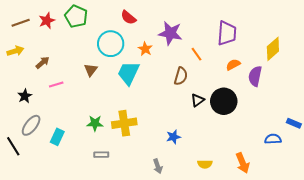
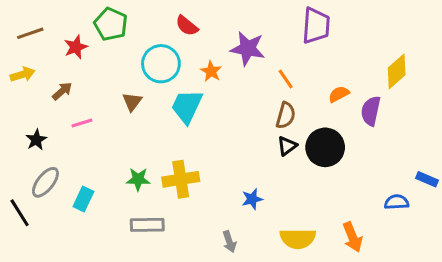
red star: (47, 21) -> (76, 47), moved
purple trapezoid: (227, 33) -> (316, 26), moved
brown semicircle: (181, 76) -> (286, 115), moved
gray rectangle: (101, 155) -> (147, 225), size x1.5
yellow semicircle: (205, 164) -> (298, 239), size x1.6

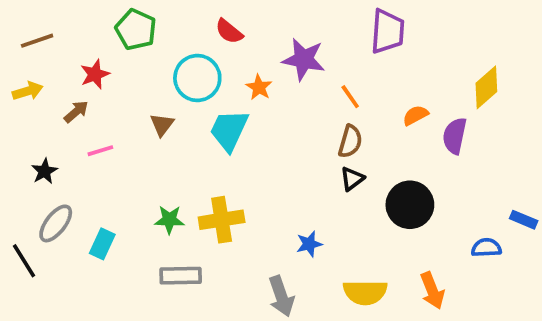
red star: (76, 47) -> (95, 74), moved
black circle: (325, 147) -> (410, 205), moved
gray arrow: (229, 242) -> (281, 296), size x1.5

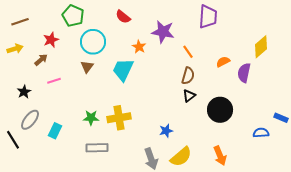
cyan circle: (197, 78) -> (93, 42), moved
orange arrow: (432, 291) -> (220, 156), moved
yellow semicircle: (365, 292) -> (181, 157), moved, turned -40

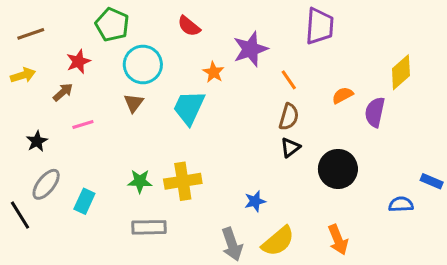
purple star: (163, 32) -> (250, 49), turned -30

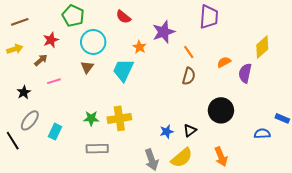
black triangle: (290, 147) -> (190, 131), moved

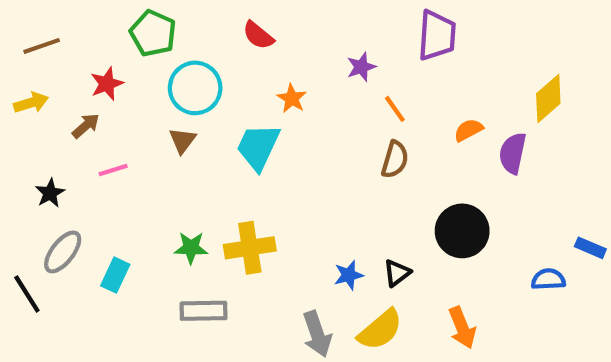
purple star: (164, 32) -> (361, 67), moved, size x0.6

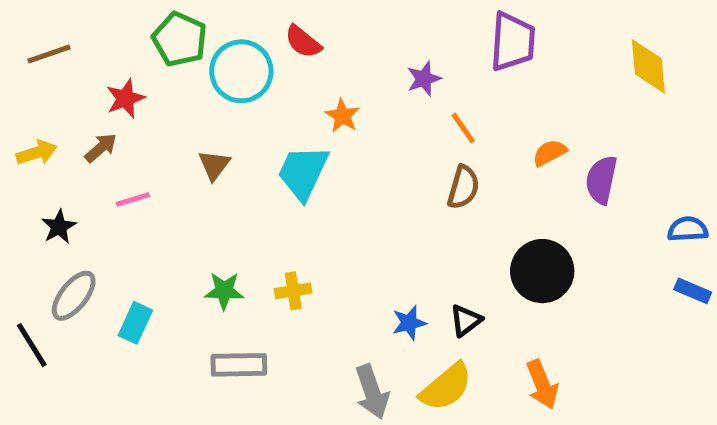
cyan circle: (195, 88) -> (241, 71), moved
yellow diamond: (548, 98) -> (648, 66), moved, turned -54
yellow arrow: (31, 103) -> (37, 153), moved
yellow cross: (250, 248) -> (293, 291), size x0.6
blue semicircle: (548, 279) -> (688, 229), moved

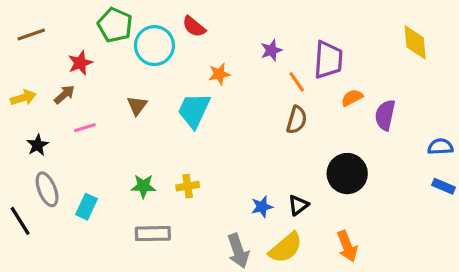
purple trapezoid: (513, 42) -> (328, 60), moved
orange star: (342, 116) -> (219, 74), turned 30
gray ellipse: (74, 296) -> (47, 189), turned -60

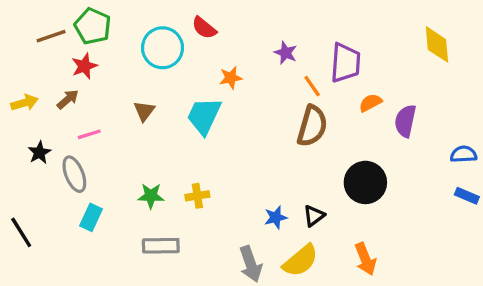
green pentagon: (115, 25) -> (93, 26), moved
brown line: (31, 34) -> (51, 36), moved
purple star: (271, 50) -> (286, 53), turned -30
brown semicircle: (297, 120) -> (312, 126), size x1.4
gray ellipse: (47, 189) -> (74, 174), moved

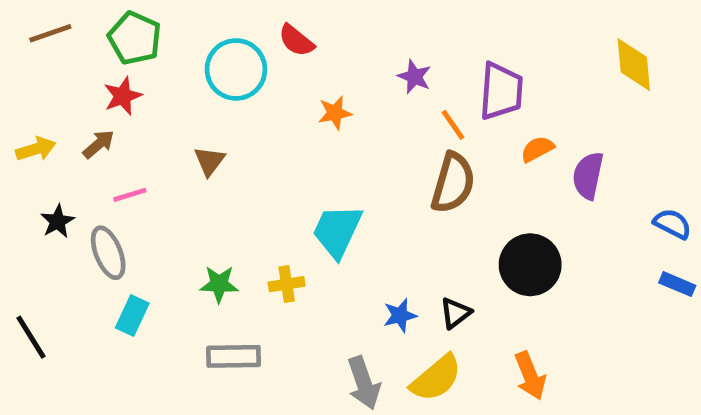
brown line: (51, 36) -> (50, 33), moved
cyan trapezoid: (204, 116) -> (337, 231), moved
blue semicircle: (464, 154) -> (672, 224), turned 30

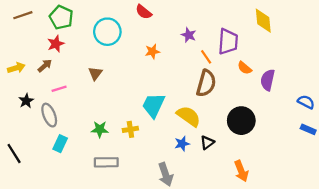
red semicircle: (296, 41) -> (144, 12), moved
yellow diamond: (634, 65) -> (263, 21), moved
orange semicircle: (537, 149) -> (245, 68), turned -112
yellow semicircle: (436, 378) -> (189, 116), moved, turned -105

